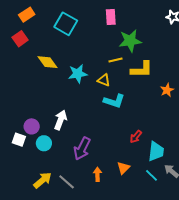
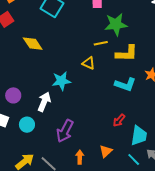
cyan star: (78, 74) -> (61, 81), moved
cyan L-shape: (114, 101) -> (125, 84), moved
purple circle: (32, 126) -> (13, 95), moved

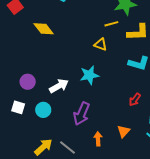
cyan star: (61, 81) -> (89, 75), moved
white arrow: (44, 102) -> (59, 86), turned 42

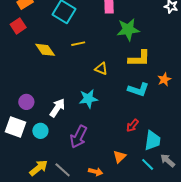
yellow line: (111, 24) -> (78, 44), moved
white arrow: (59, 86) -> (57, 108), turned -30
white square: (18, 107) -> (15, 127), size x1.5
orange arrow: (98, 139) -> (96, 172), moved, turned 104

